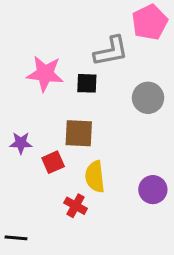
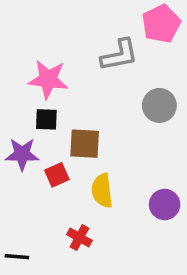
black square: (87, 83) -> (46, 119), moved
purple star: (21, 143) -> (22, 154), size x1.4
red cross: (76, 206) -> (79, 238), moved

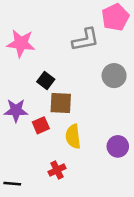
pink star: (48, 79) -> (21, 43), moved
black square: (46, 119) -> (46, 81), moved, turned 35
red cross: (79, 238) -> (57, 170), turned 35

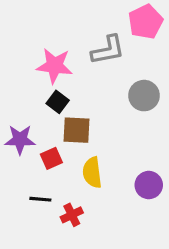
pink star: (21, 43) -> (55, 66), moved
black line: (12, 184) -> (40, 199), moved

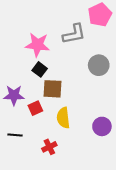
black line: (40, 199) -> (15, 135), moved

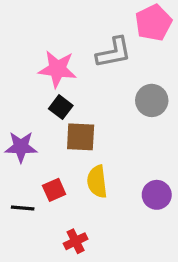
red square: (35, 108) -> (54, 190), moved
red cross: (49, 147) -> (76, 241), moved

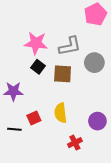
gray L-shape: (114, 52) -> (70, 46), moved
brown square: (81, 137) -> (63, 74), moved
red cross: (76, 241) -> (75, 143), moved

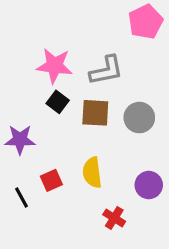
gray circle: (94, 63) -> (139, 118), moved
black line: (14, 129) -> (22, 198), turned 56
red cross: (75, 143) -> (114, 218), turned -32

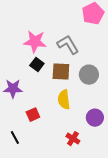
gray L-shape: (106, 70) -> (68, 45), turned -110
yellow semicircle: (92, 172) -> (64, 100), moved
black line: (22, 198) -> (15, 138), moved

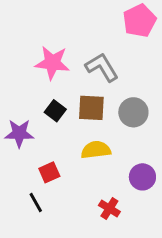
black square: (37, 65) -> (55, 111), moved
yellow semicircle: (64, 100) -> (96, 150), turned 90
black line: (15, 138) -> (36, 202), moved

